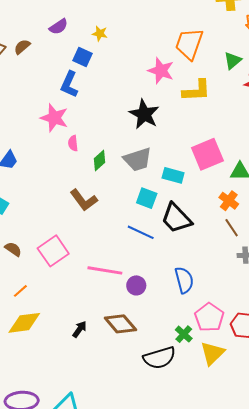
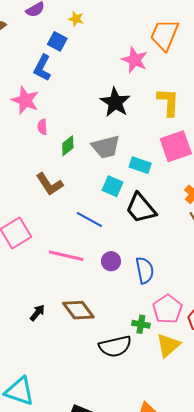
yellow L-shape: (197, 91) -> (168, 102), moved, turned -88
blue line: (141, 232) -> (89, 219), moved
purple circle: (136, 285) -> (111, 261), moved
green cross: (184, 334) -> (141, 324), turned -36

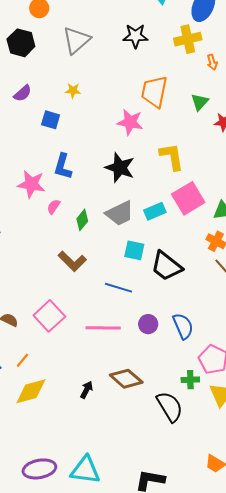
yellow star: (76, 19) -> (73, 91), moved
blue L-shape: (42, 68) -> (63, 166), moved
pink semicircle: (42, 127) -> (54, 207), turned 49
cyan rectangle: (140, 165) -> (155, 211), moved, turned -30
black semicircle: (115, 346) -> (170, 407), turned -96

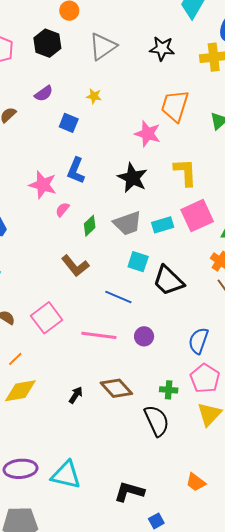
blue semicircle: (183, 326) -> (198, 341), moved, turned -144
green cross: (190, 380) -> (169, 390), moved

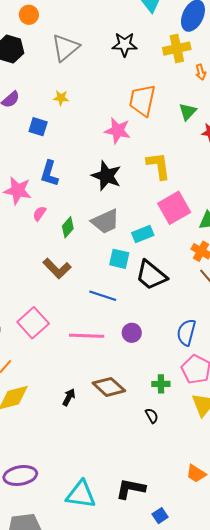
cyan rectangle: (163, 225) -> (143, 234), moved
black semicircle: (157, 421) -> (152, 416), size x0.5
cyan triangle: (66, 475) -> (81, 494), moved

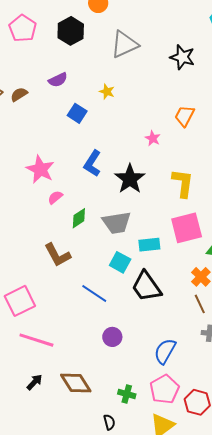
orange trapezoid: (142, 100) -> (185, 116), size x0.7
pink star: (118, 131) -> (153, 138), size x0.6
blue L-shape: (49, 173) -> (92, 163), moved
pink line: (87, 336) -> (36, 340), moved

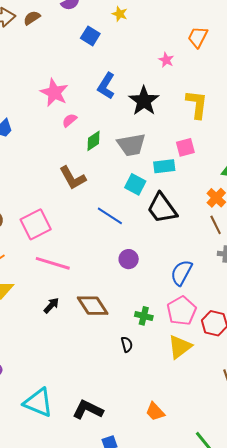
pink square: (187, 228) -> (185, 147), moved, size x0.6

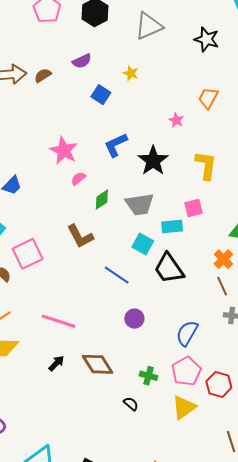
blue L-shape: (106, 86) -> (116, 145), turned 32
pink square: (36, 224) -> (28, 254), moved
black semicircle: (127, 344) -> (131, 404), turned -35

